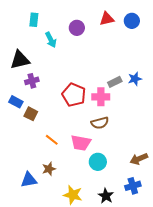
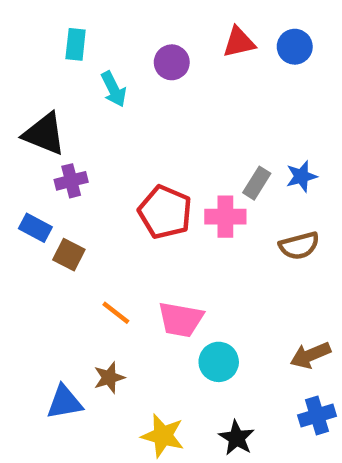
black triangle: (20, 60) -> (44, 134), turned 35
gray rectangle: (115, 82) -> (257, 183), turned -32
brown semicircle: (100, 123) -> (299, 246), moved
blue cross: (133, 186) -> (317, 416), moved

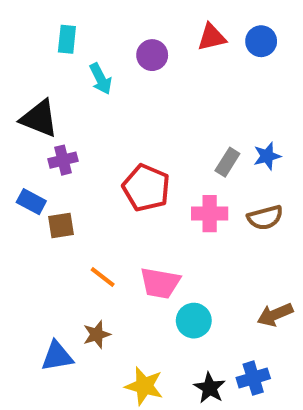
pink cross: (225, 217) -> (210, 214), moved
brown square: (69, 255) -> (61, 225), turned -36
blue cross: (317, 416) -> (253, 378), moved

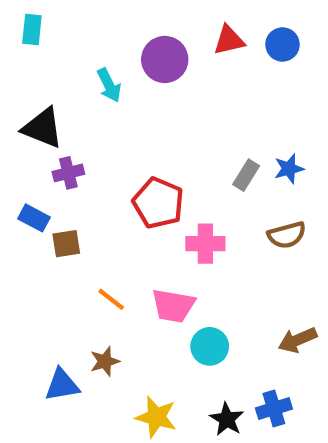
cyan rectangle: (67, 39) -> (32, 29), moved
purple circle: (152, 55) -> (165, 59), size x1.4
pink cross: (210, 214) -> (205, 244), moved

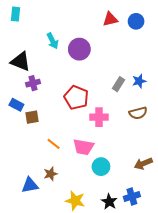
purple circle: (165, 59) -> (79, 49), moved

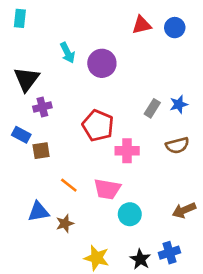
black triangle: (21, 61) -> (26, 79), turned 45
blue triangle: (30, 185) -> (38, 212), moved

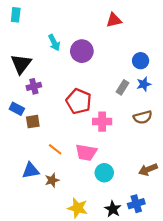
blue circle: (175, 28) -> (141, 61), moved

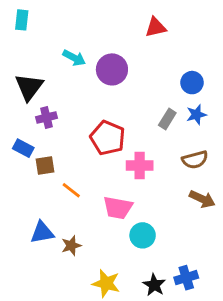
cyan arrow: (54, 43) -> (74, 58), turned -35
orange line: (55, 149) -> (71, 190), moved
brown arrow: (148, 170) -> (202, 199), moved, turned -132

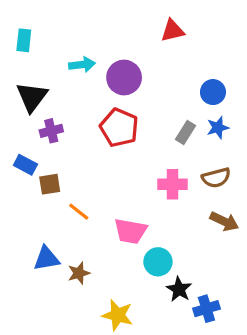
cyan rectangle: (22, 20) -> (24, 40), moved
cyan arrow: (74, 58) -> (82, 65), turned -35
red pentagon: (108, 138) -> (119, 128), moved
pink cross: (140, 166) -> (173, 184), moved
black star: (154, 285) -> (179, 289), moved

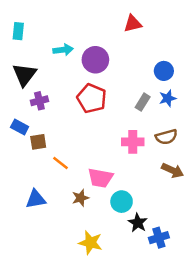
brown star: (79, 273) -> (80, 198), moved

